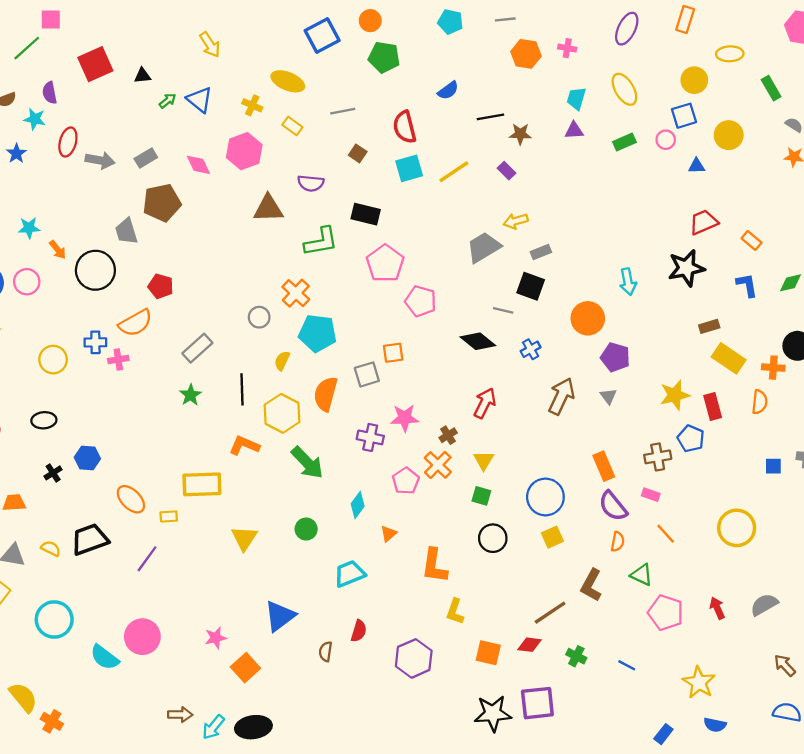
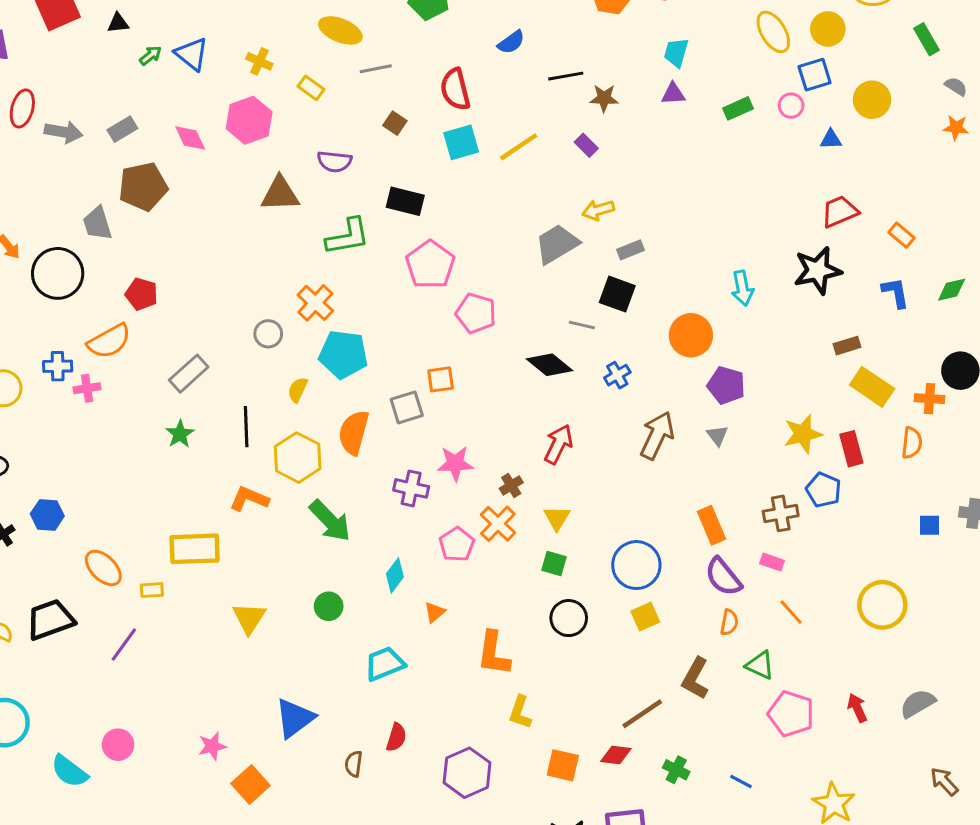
yellow ellipse: (288, 81) -> (340, 30), moved
yellow ellipse: (624, 89) -> (773, 32), moved
pink circle: (142, 637) -> (118, 745), size x0.7

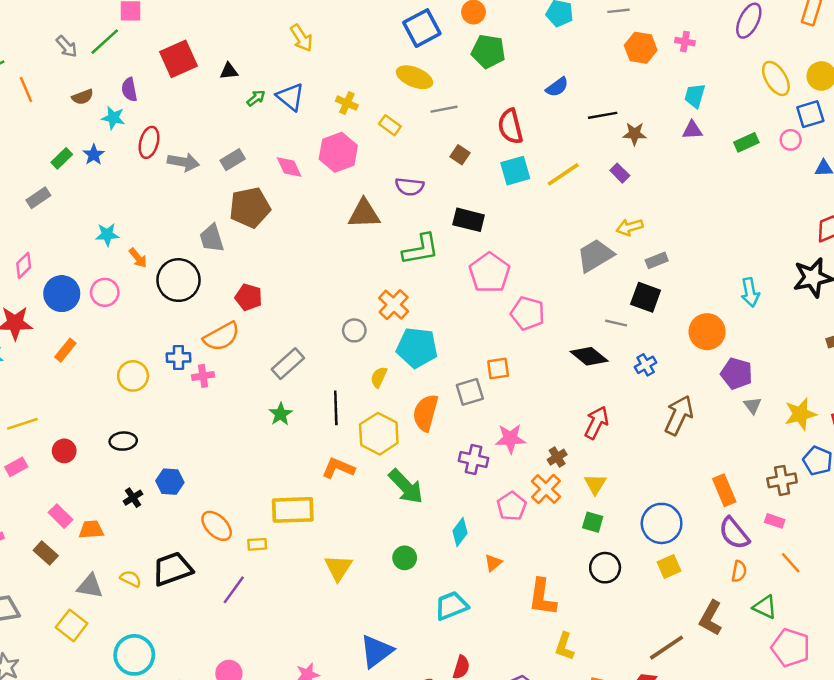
gray triangle: (717, 435) -> (753, 405), moved

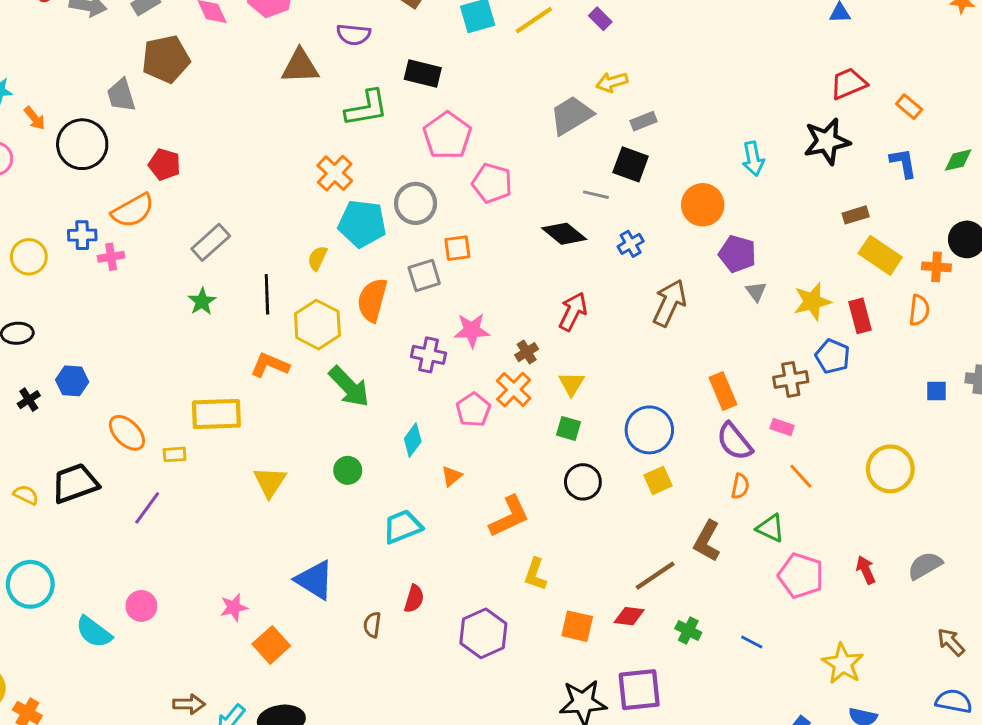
gray circle: (354, 330) -> (416, 203), moved, size x1.5
orange L-shape: (542, 597) -> (509, 517), turned -123
blue triangle: (376, 651) -> (315, 580), turned -51

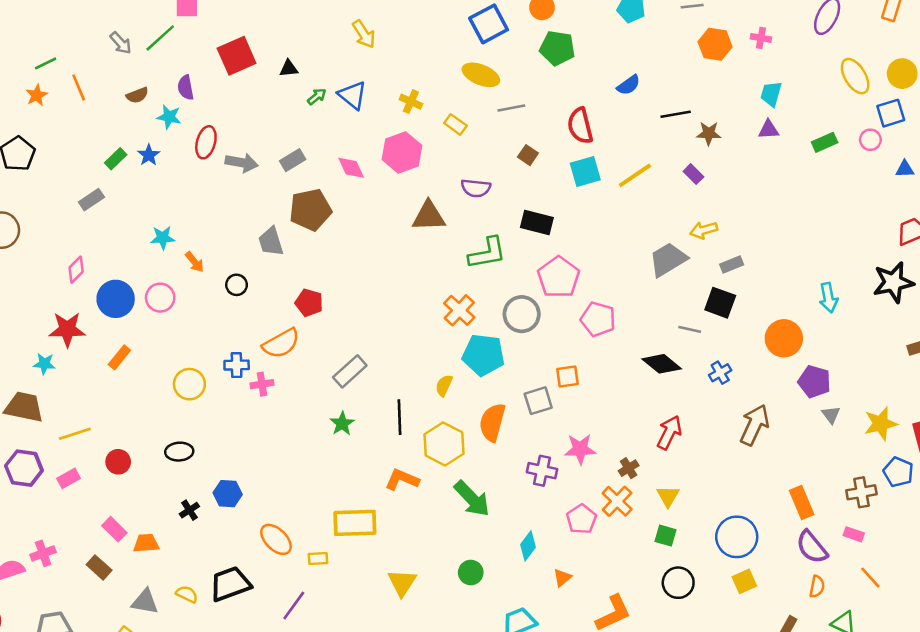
black circle: (82, 144) -> (237, 285), size x0.5
gray circle: (416, 203) -> (522, 314), moved

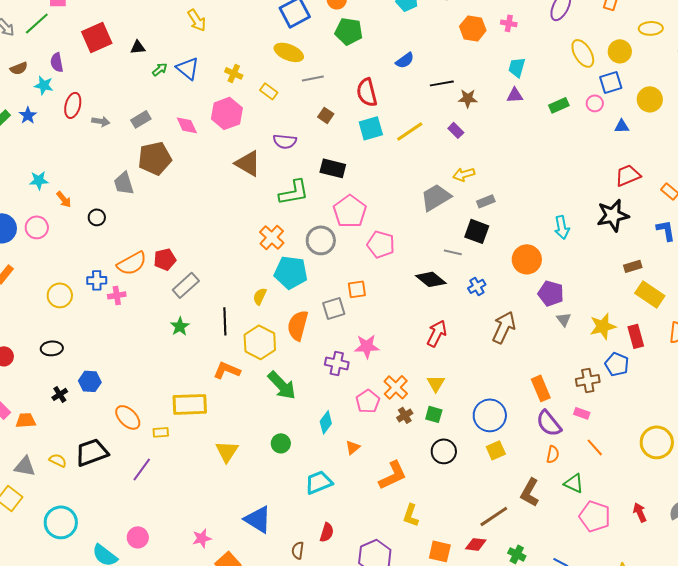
gray arrow: (242, 163) -> (101, 121), size x0.7
brown triangle: (429, 216) -> (248, 163), turned 32
red pentagon: (309, 303) -> (165, 259), moved, turned -30
brown cross: (629, 468) -> (405, 415), moved

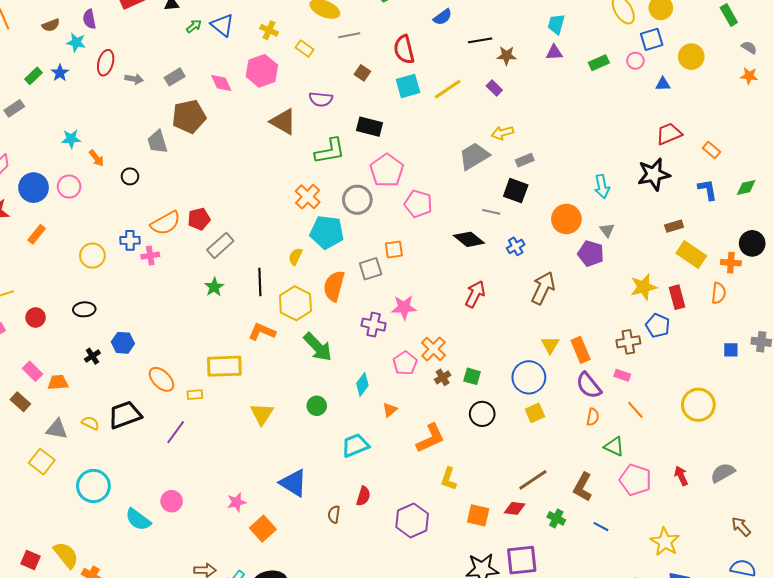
gray triangle: (564, 319) -> (607, 230), moved
yellow triangle: (436, 383) -> (550, 345), moved
brown L-shape: (530, 492) -> (583, 487), moved

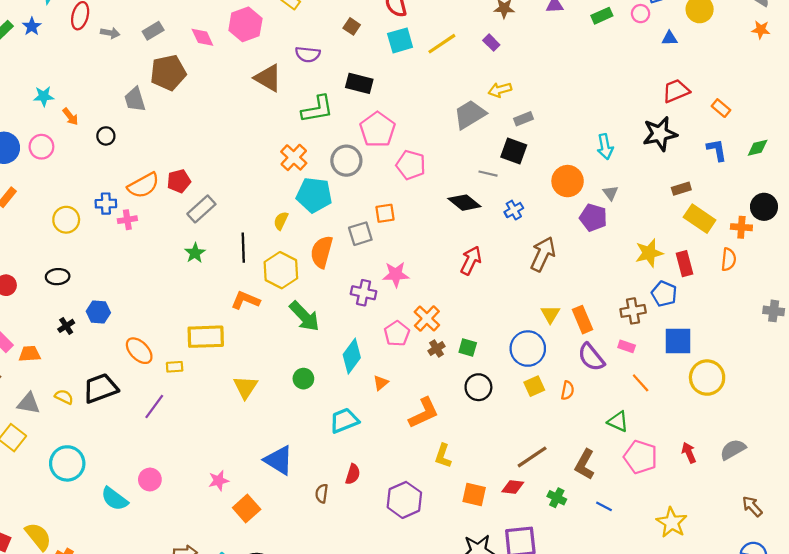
blue square: (731, 350) -> (678, 341), moved, size x1.8
cyan diamond: (362, 384) -> (352, 356), size x1.4
orange semicircle: (593, 417) -> (568, 390), moved

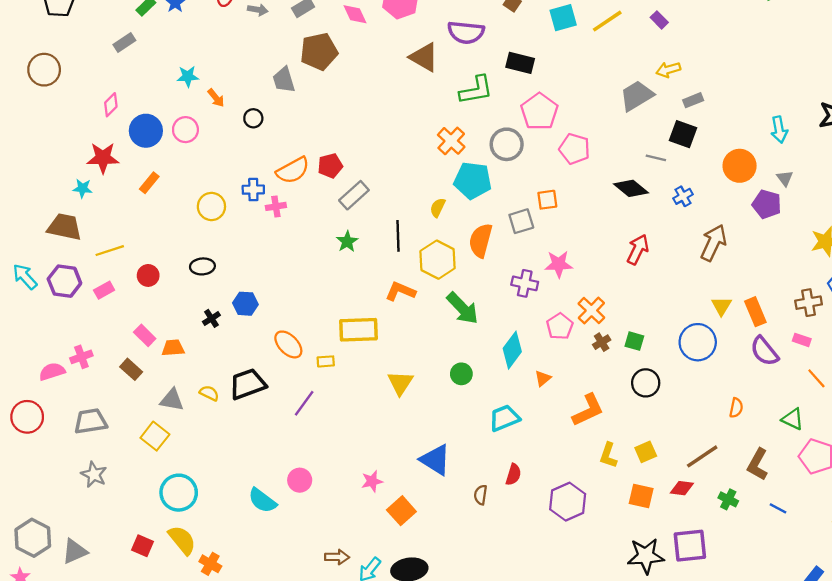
purple semicircle: (308, 54) -> (466, 32), size x1.4
yellow square: (534, 386) -> (646, 452), moved
orange semicircle: (568, 390) -> (736, 408), moved
cyan circle: (67, 463) -> (179, 493), moved

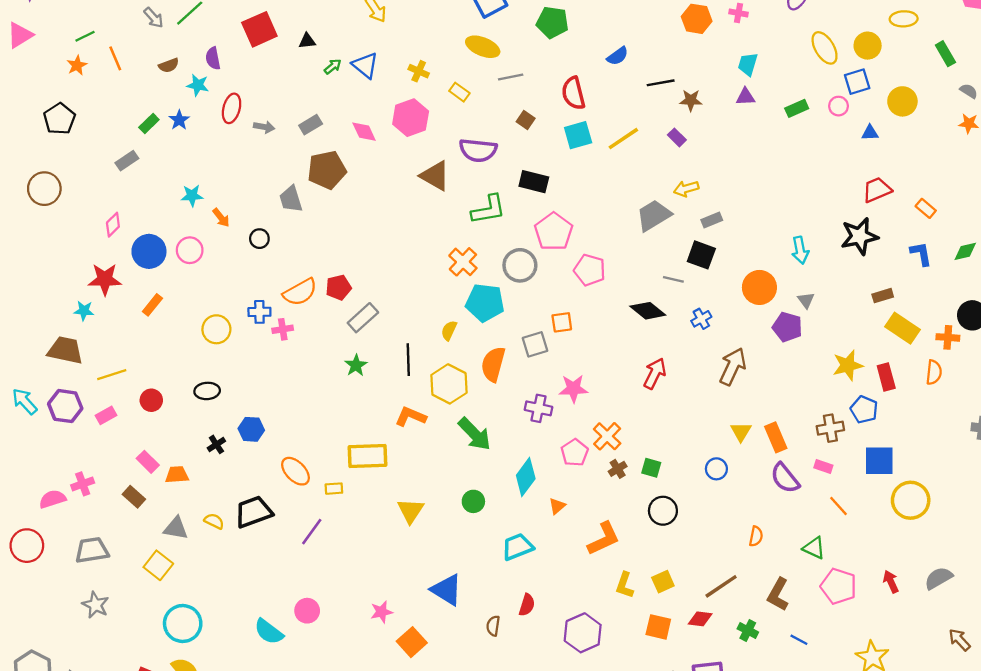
blue circle: (698, 342) -> (716, 469), size x0.6

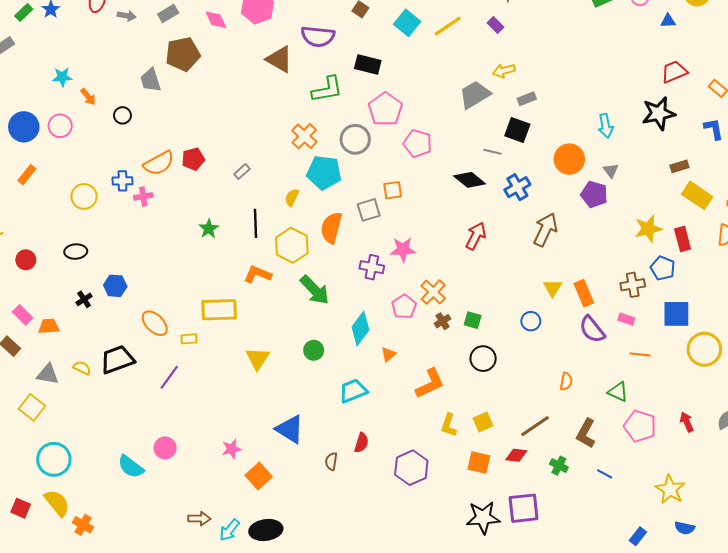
cyan square: (578, 135) -> (407, 23), turned -35
gray rectangle: (363, 318) -> (242, 172), moved, size x0.6
blue cross: (701, 319) -> (517, 187), size x1.4
orange line: (839, 506) -> (640, 354), turned -42

